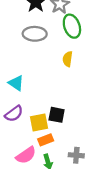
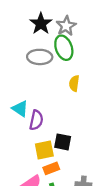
green ellipse: (72, 26) -> (64, 48), moved
purple semicircle: (14, 114) -> (36, 120), moved, turned -42

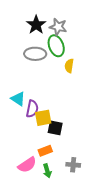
gray star: (66, 26) -> (58, 27), turned -30
yellow semicircle: (74, 83) -> (69, 66), moved
yellow square: (44, 150) -> (43, 118), moved

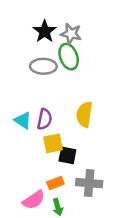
yellow semicircle: (69, 66) -> (84, 114), moved, size x1.5
purple semicircle: (32, 109) -> (45, 119), moved
gray cross: (73, 165) -> (89, 183), moved, size x1.5

